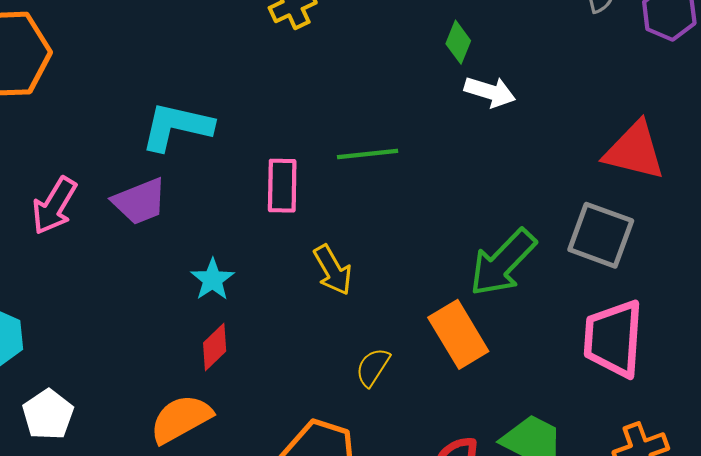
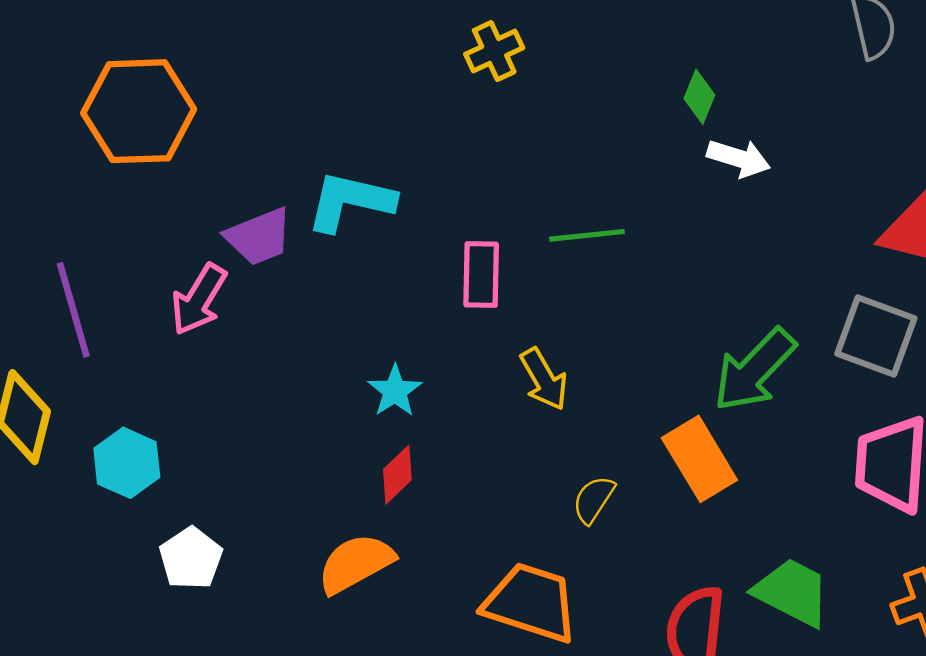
purple trapezoid: (140, 201) -> (259, 237), moved

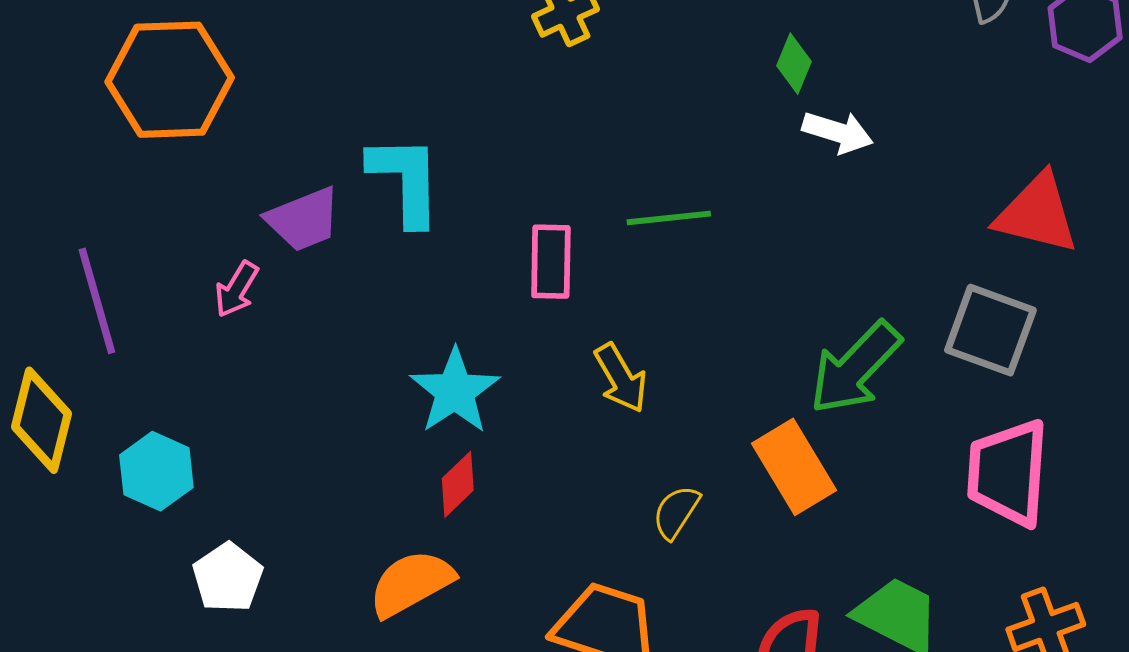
cyan L-shape: (350, 201) -> (405, 180), turned 76
pink arrow: (199, 299) -> (237, 289), size x0.7
cyan star: (395, 391) -> (455, 391), size x1.5

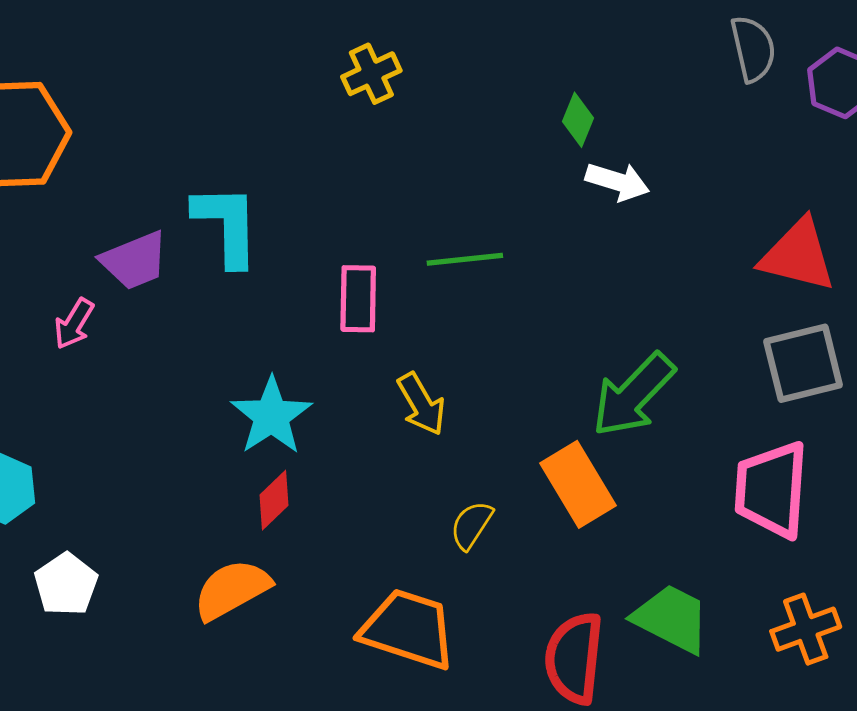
gray square: (990, 330) -> (803, 363), moved, turned -34

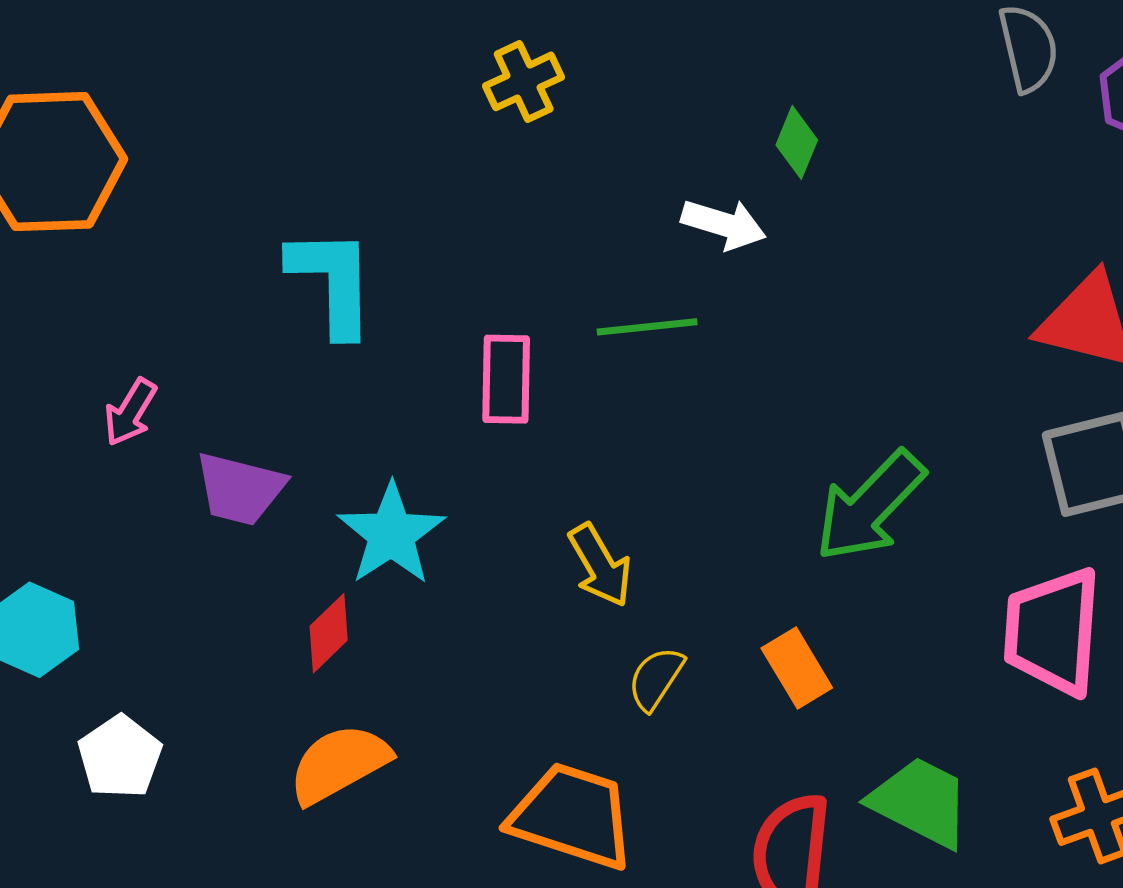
white arrow: (617, 182) -> (724, 224), moved
purple trapezoid: (134, 261) -> (240, 489), moved, turned 36
yellow arrow: (421, 404) -> (600, 565), moved
orange rectangle: (578, 484) -> (797, 668), moved, size x0.7
red diamond: (274, 500) -> (329, 633), moved

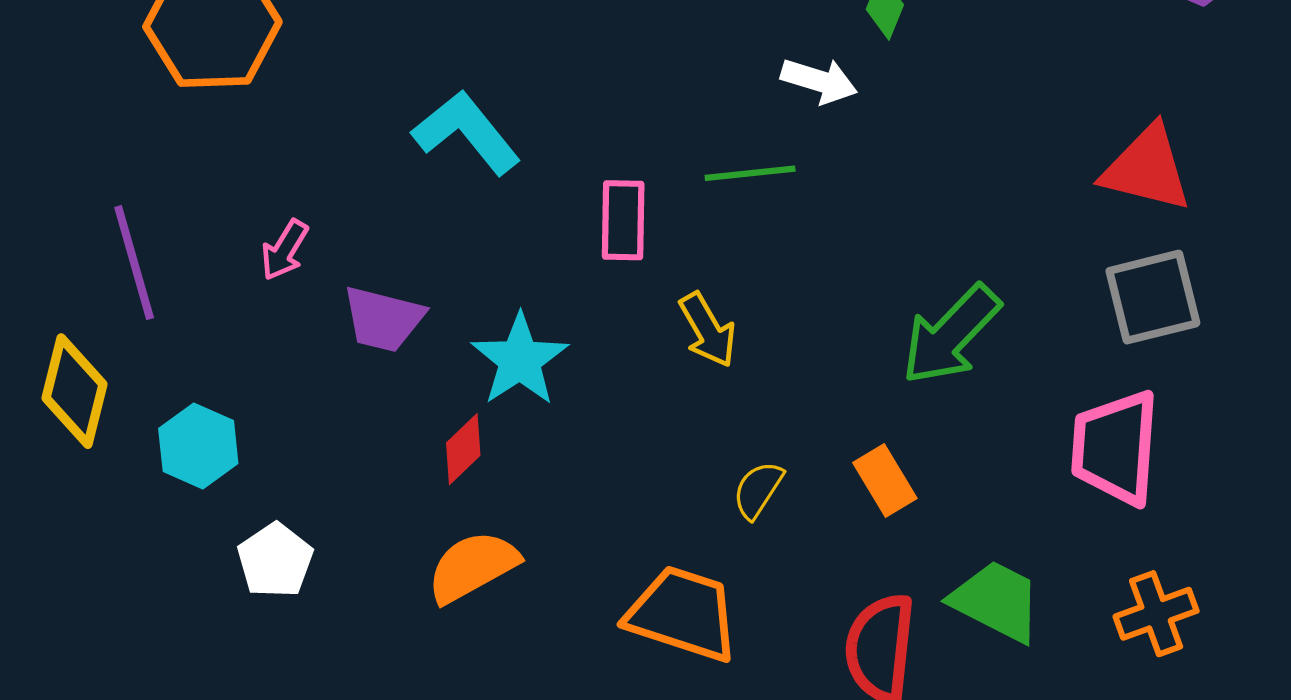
cyan L-shape: (332, 282) -> (466, 132), turned -38
yellow arrow: (600, 565) -> (708, 330), moved

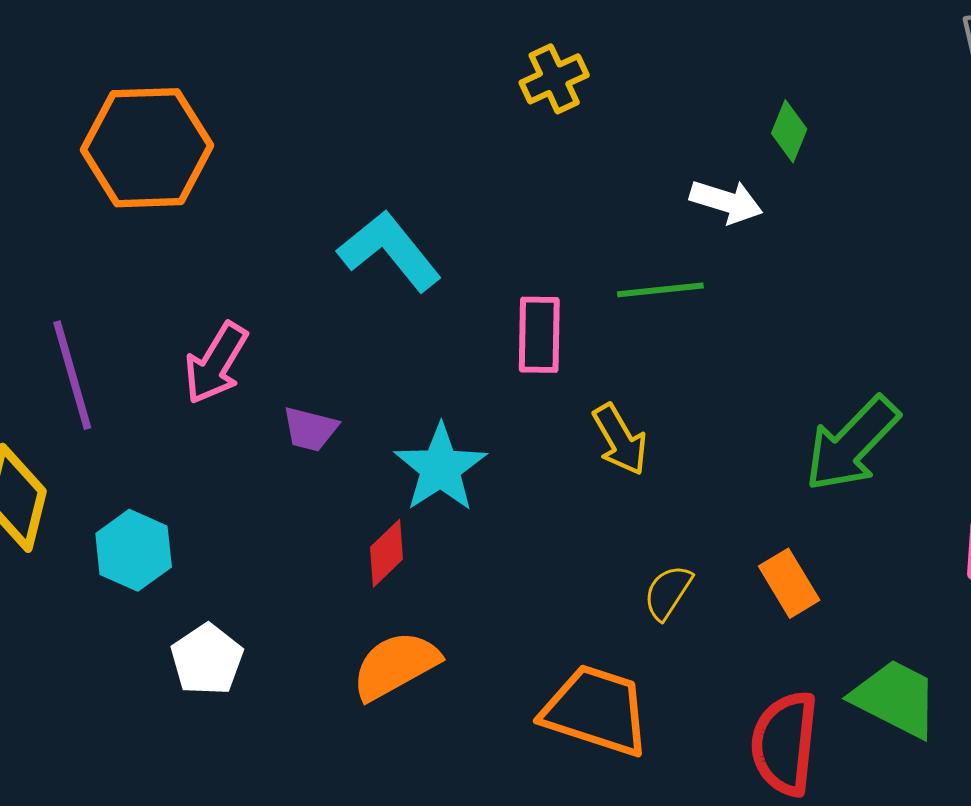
pink arrow: (285, 250) -> (216, 363), size x1.4
purple trapezoid: (383, 319) -> (310, 429), size x0.7

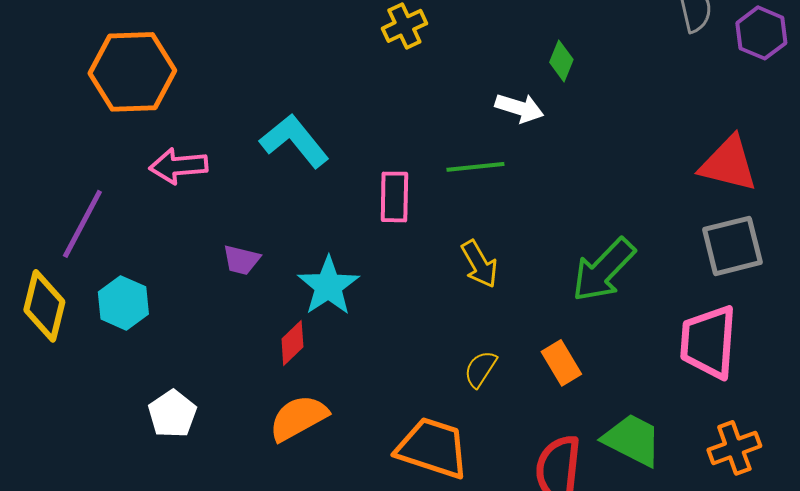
pink arrow: (216, 363) -> (178, 166), moved, turned 54
purple line: (72, 375) -> (82, 224), turned 44
yellow arrow: (620, 440) -> (479, 264), moved
cyan hexagon: (134, 550) -> (123, 303), moved

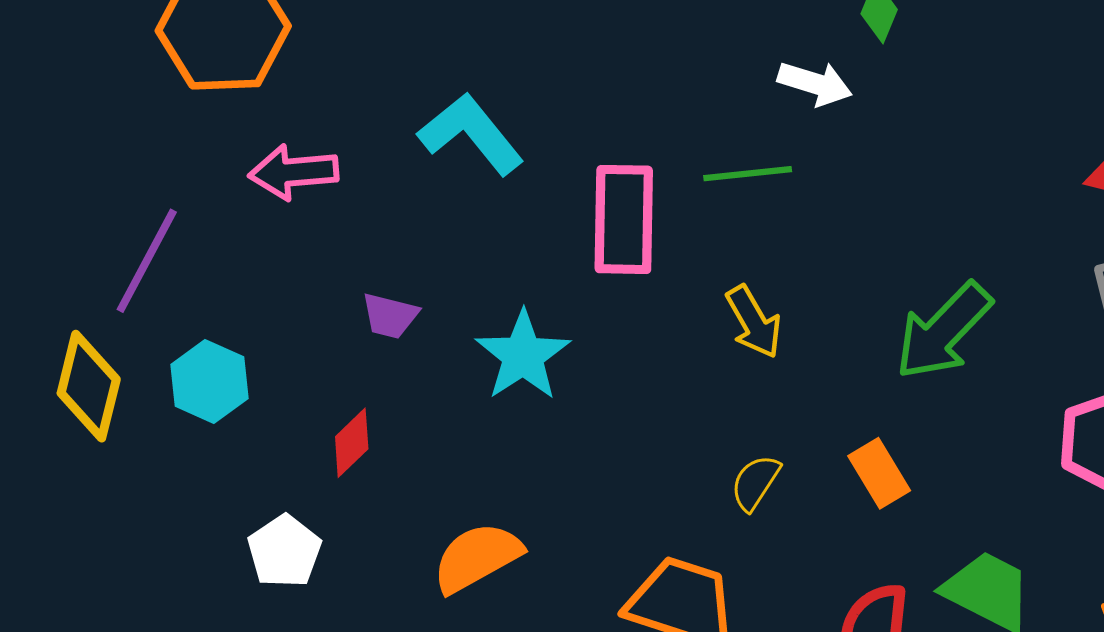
pink rectangle: (394, 197) -> (624, 219), size x1.4
red diamond: (292, 343) -> (352, 443), moved

